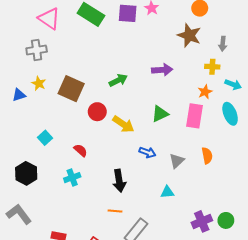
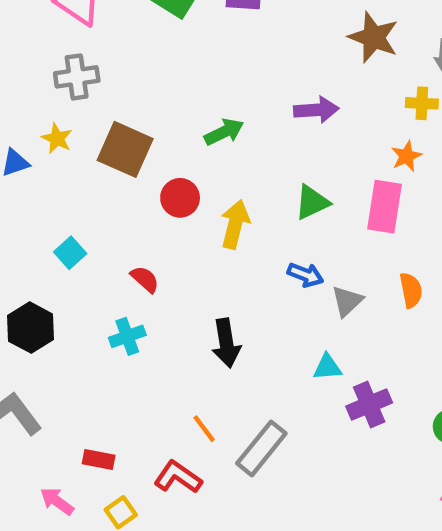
gray cross: (37, 50) -> (77, 77), moved
yellow arrow: (123, 124) -> (235, 224), turned -110
blue arrow: (147, 152) -> (305, 275), moved
orange line: (115, 211) -> (204, 429), moved, turned 48
purple cross: (202, 221) -> (369, 405), moved

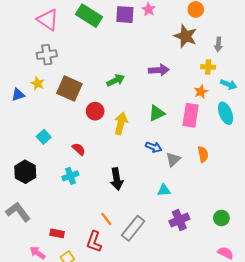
purple cross: (369, 405) -> (179, 220), moved
red L-shape: (178, 477) -> (94, 242), turned -105

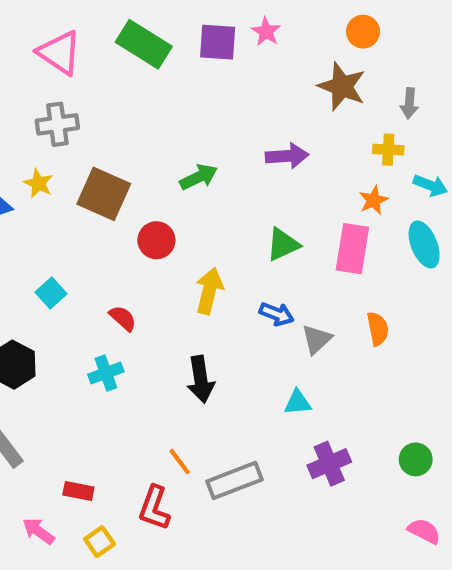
yellow arrow: (121, 123) -> (209, 291), moved
gray rectangle: (133, 228) -> (234, 480), turned 30

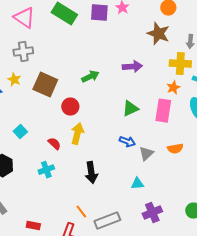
yellow cross: (388, 150) -> (180, 64), size x1.5
yellow arrow: (209, 291) -> (77, 134), moved
orange semicircle: (378, 329) -> (175, 149), turned 91

